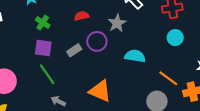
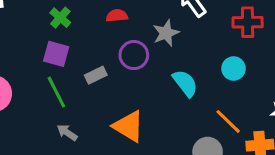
cyan circle: (175, 38) -> (234, 68), moved
gray rectangle: (74, 50) -> (96, 75), moved
cyan semicircle: (135, 56) -> (185, 83), turned 36

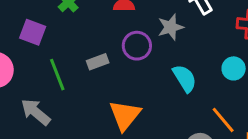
purple square: (56, 54) -> (33, 32), moved
orange triangle: (129, 126) -> (125, 115), turned 32
gray arrow: (67, 133) -> (36, 112), moved, size x1.5

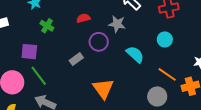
gray star: (171, 27) -> (117, 24), turned -30
green line: (57, 75) -> (39, 76), moved

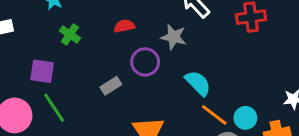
cyan circle: (165, 39) -> (245, 118), moved
orange line: (167, 74) -> (214, 115), moved

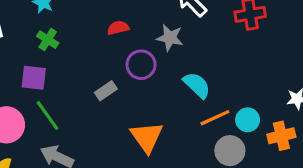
green cross: (70, 34) -> (48, 40), moved
orange line: (214, 115) -> (215, 118), turned -60

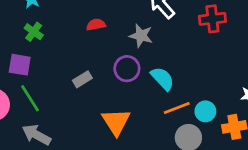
purple circle: (141, 65) -> (127, 69), moved

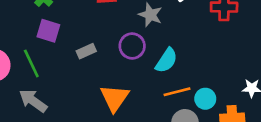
purple square: (20, 65) -> (48, 31), moved
cyan semicircle: (162, 79) -> (166, 60), turned 70

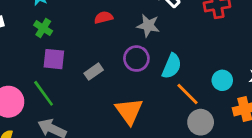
orange line: (177, 92) -> (187, 94), turned 70
cyan circle: (205, 99) -> (222, 80), moved

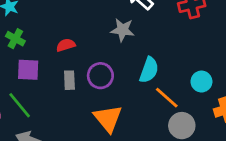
red semicircle: (104, 17) -> (66, 45), moved
purple circle: (136, 59) -> (100, 76), moved
gray rectangle: (94, 72) -> (69, 80), turned -54

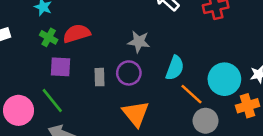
gray star: (123, 30) -> (139, 42), moved
red semicircle: (66, 45) -> (77, 33), moved, size x1.5
cyan circle: (201, 82) -> (224, 79), size x1.6

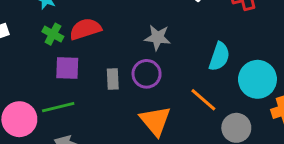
cyan semicircle: (175, 68) -> (219, 57), moved
orange line: (191, 94) -> (203, 100), moved
green line: (52, 100) -> (58, 107), turned -64

